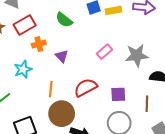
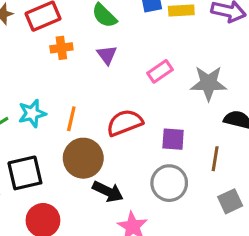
purple triangle: (62, 56) -> (107, 55), moved
cyan star: (23, 69) -> (32, 113), moved

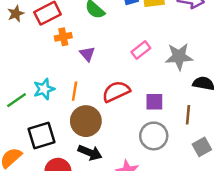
purple triangle: (107, 55) -> (87, 54), moved
black arrow: (108, 192) -> (90, 153), moved

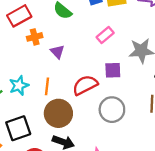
pink rectangle: (141, 50) -> (105, 35), moved
purple square: (154, 102) -> (113, 70), moved
gray circle: (154, 136) -> (112, 110), moved

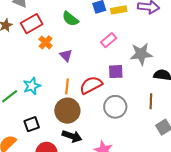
orange cross: (35, 37) -> (46, 42), turned -32
orange line: (47, 86) -> (67, 86), moved
black square: (18, 128) -> (32, 124), size x0.7

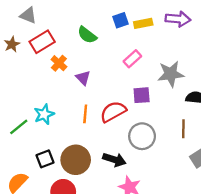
brown circle: (67, 111) -> (76, 160), moved
black arrow: (72, 136) -> (114, 160), moved

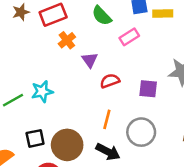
pink rectangle: (132, 59) -> (129, 37), moved
red semicircle: (113, 112) -> (110, 81), moved, size x0.7
orange line: (85, 114) -> (107, 119), moved

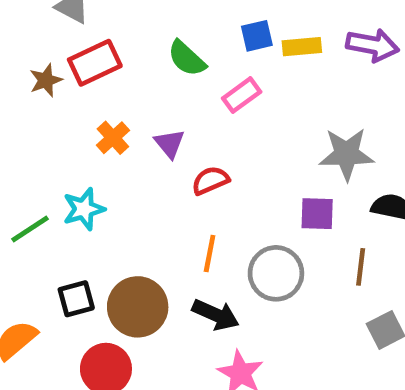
brown star: (21, 12) -> (46, 80), moved
orange cross: (67, 40) -> (113, 138), moved
purple square: (148, 89) -> (317, 214), moved

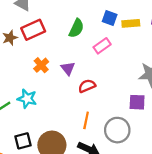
blue square: (257, 36) -> (110, 18), turned 32
green semicircle: (187, 58) -> (76, 28), turned -108
cyan star: (84, 209) -> (27, 99), turned 30

